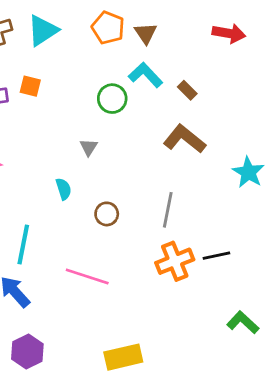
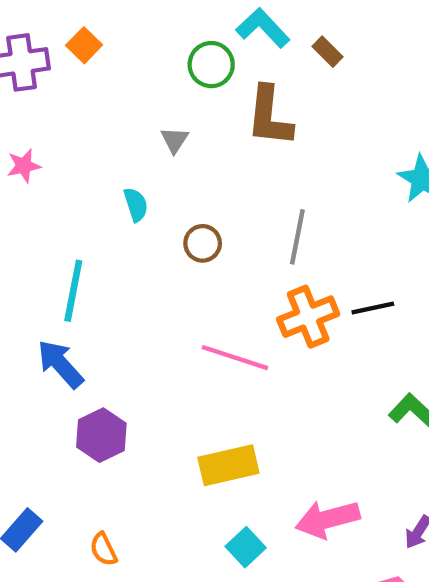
orange square: (30, 86) -> (84, 45), turned 30
brown L-shape: (184, 139) -> (269, 116), moved, turned -123
pink line: (87, 276) -> (235, 358), moved
purple hexagon: (27, 352) -> (101, 435), moved

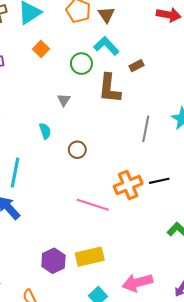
orange square: (84, 45) -> (41, 49), moved
brown rectangle: (328, 52) -> (136, 66), moved, turned -72
gray line: (297, 237) -> (146, 129), moved
purple hexagon: (101, 435) -> (53, 261), moved

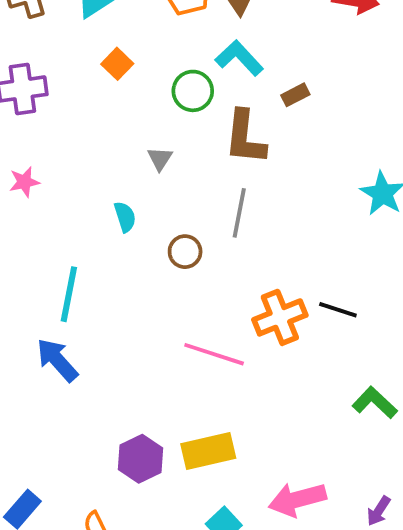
gray line: (146, 129) -> (239, 213), moved
black line: (159, 181) -> (338, 310), turned 30

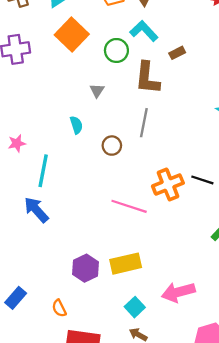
orange square: (117, 64) -> (72, 34), size x1.8
pink star: (24, 182) -> (17, 143), moved

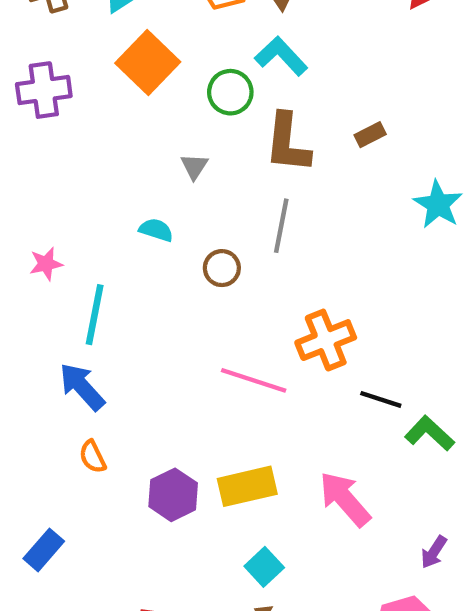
brown rectangle: (177, 53) -> (370, 135), moved
cyan semicircle: (76, 125) -> (156, 230), turned -54
black line: (202, 180) -> (381, 399), moved
pink arrow: (178, 292) -> (345, 499), moved, turned 64
orange semicircle: (59, 308) -> (93, 457), moved

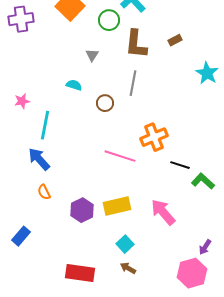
purple arrow: (434, 552) -> (205, 247), moved

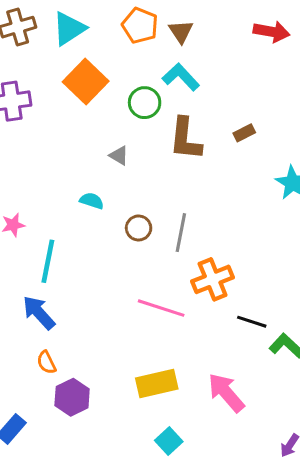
gray triangle: (92, 55) -> (119, 155), turned -32
gray line: (133, 83) -> (181, 233), moved
purple hexagon: (82, 210) -> (72, 397), moved

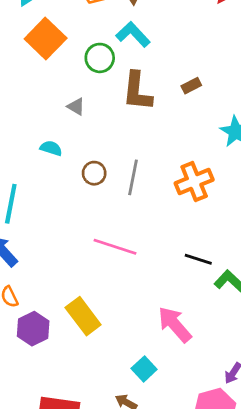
orange cross: (213, 279) -> (194, 181), moved
yellow rectangle: (157, 384) -> (83, 316), moved, turned 66
cyan square: (169, 441) -> (144, 369), moved

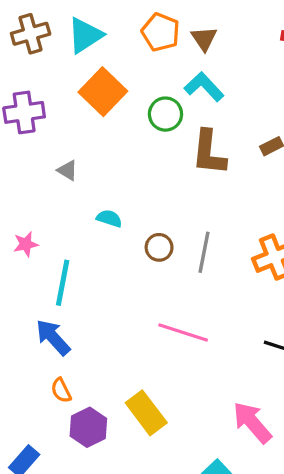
gray triangle: (76, 107) -> (67, 170), moved

